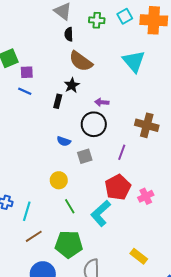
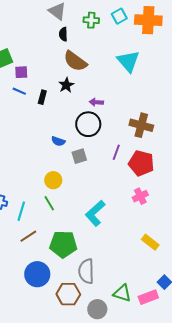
black rectangle: (58, 101) -> (42, 97), moved
red pentagon: (118, 187) -> (141, 163), moved, turned -30
green line: (70, 206) -> (49, 203), moved
yellow rectangle: (139, 256) -> (150, 242), moved

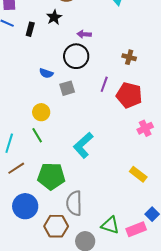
brown cross: (141, 125) -> (129, 57), size x0.6
pink cross: (140, 196) -> (145, 128), moved

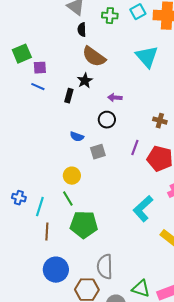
black rectangle: (30, 29) -> (69, 96), moved
black circle: (76, 56) -> (107, 120), size x0.7
cyan L-shape: (83, 145) -> (143, 209), moved
brown line: (16, 168) -> (47, 232), turned -54
green pentagon: (51, 176) -> (84, 225), moved

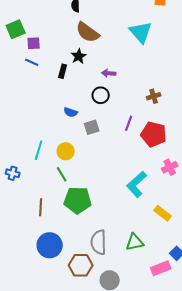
brown cross: (160, 121) -> (154, 96), turned -32
cyan line: (40, 207) -> (39, 150), moved
green triangle: (141, 289) -> (135, 242), moved, turned -30

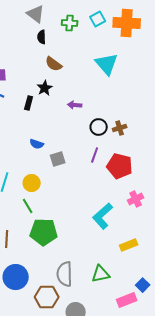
brown semicircle: (88, 32) -> (54, 64), size x0.7
black circle: (101, 95) -> (99, 127), moved
yellow rectangle: (163, 213) -> (129, 245), turned -60

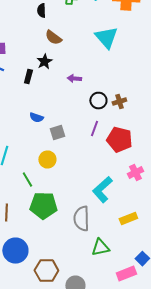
yellow circle: (32, 183) -> (47, 160), moved
gray semicircle: (65, 274) -> (81, 218), moved

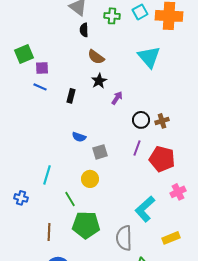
black star: (44, 62) -> (99, 81), moved
purple arrow: (74, 78) -> (117, 98), turned 120

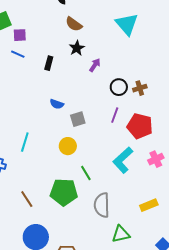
green line: (70, 199) -> (86, 173), moved
cyan L-shape: (145, 209) -> (123, 160), moved
brown line: (49, 232) -> (27, 199), turned -36

